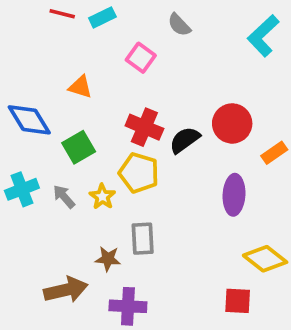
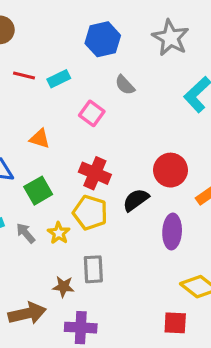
black semicircle: (185, 140) -> (136, 200), moved

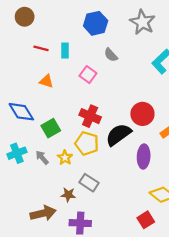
cyan rectangle: (59, 79) -> (65, 51), turned -64
orange triangle: (40, 139) -> (46, 81), moved
black semicircle: (136, 200) -> (118, 135), size x1.4
gray rectangle: (93, 269) -> (89, 183), turned -54
red square: (175, 323) -> (146, 220), turned -35

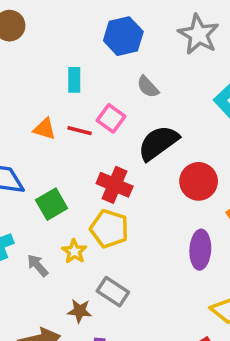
red line: (41, 48) -> (80, 131), moved
black semicircle: (118, 135) -> (158, 143), moved
gray arrow: (42, 158) -> (38, 265), moved

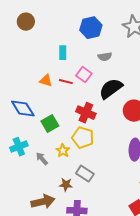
gray semicircle: (148, 87) -> (105, 57), turned -56

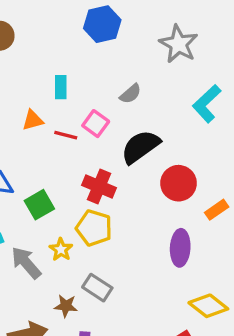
blue hexagon: (91, 28) -> (102, 24), moved
gray semicircle: (105, 57) -> (130, 94), turned -32
orange triangle: (46, 81) -> (33, 120), moved, turned -32
gray arrow: (42, 159) -> (26, 263), size x1.5

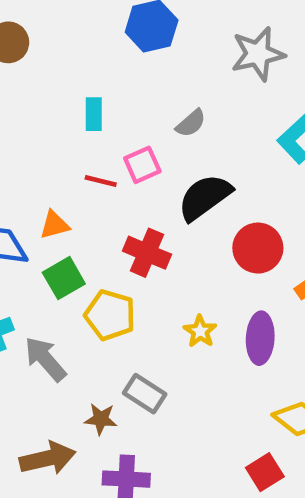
gray star: (179, 44) -> (258, 54), turned 30
orange triangle: (33, 120) -> (55, 225), moved
pink square: (96, 124) -> (142, 165), turned 30
yellow pentagon: (94, 228) -> (110, 315), moved
yellow star: (61, 249) -> (200, 331), moved

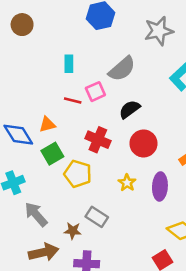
gray semicircle: (191, 123) -> (122, 69), size x1.6
black semicircle: (205, 197) -> (130, 109), size x0.7
red circle: (258, 248) -> (143, 143), moved
gray arrow: (45, 359) -> (36, 214), moved

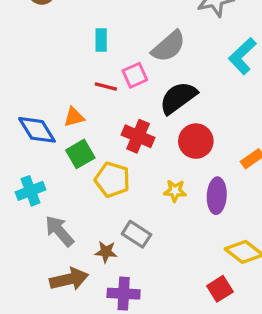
black semicircle: (130, 109) -> (178, 98), size x1.4
yellow star: (127, 183) -> (175, 191), turned -30

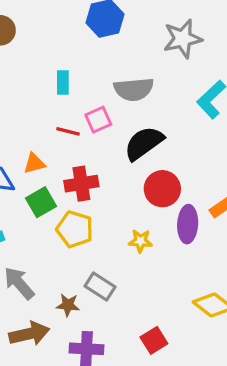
gray semicircle: (169, 46) -> (134, 89), turned 36
red cross: (138, 136) -> (81, 184), moved, turned -32
purple ellipse: (217, 196) -> (188, 224), moved
red square: (220, 289) -> (154, 340), moved

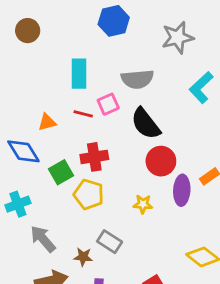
cyan rectangle: (63, 83) -> (79, 74), size x1.5
black semicircle: (144, 143) -> (146, 124), turned -92
orange triangle: (34, 163) -> (47, 122), moved

